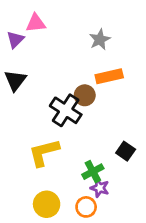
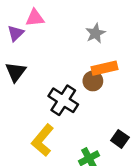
brown circle: (85, 95) -> (93, 81), moved
yellow L-shape: (44, 152) -> (43, 140), turned -36

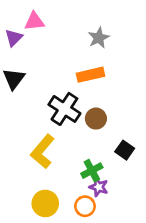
orange rectangle: (104, 68) -> (90, 75), moved
brown circle: (93, 81) -> (96, 119), moved

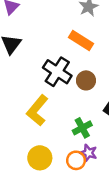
orange rectangle: (90, 75) -> (81, 40), turned 45
purple star: (99, 187) -> (88, 153), moved

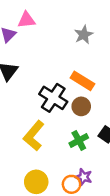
orange rectangle: (81, 40) -> (82, 81), moved
green cross: (82, 128) -> (79, 140), moved

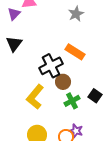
black cross: (53, 98) -> (51, 66), turned 30
brown circle: (81, 106) -> (63, 82), moved

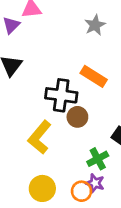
black cross: (51, 66) -> (61, 95), turned 35
green cross: (72, 101) -> (98, 159), moved

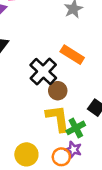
black cross: (61, 95) -> (43, 71), turned 36
yellow L-shape: (40, 137) -> (58, 118), moved, turned 132

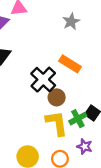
green cross: (76, 128) -> (78, 119), moved
purple star: (73, 150) -> (84, 146), moved

